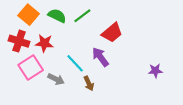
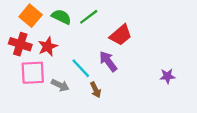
red star: (44, 43) -> (48, 46), turned -30
pink square: (31, 68) -> (33, 73), turned 30

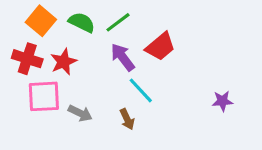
purple arrow: (108, 61) -> (123, 57), moved
cyan line: (81, 68) -> (141, 90), moved

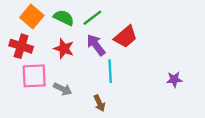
red star: (64, 62) -> (64, 49), moved, turned -30
cyan line: (141, 90) -> (110, 71), turned 40
brown arrow: (127, 119) -> (99, 103), moved

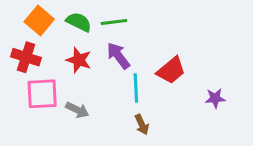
green line: (92, 18) -> (114, 22), turned 30
red trapezoid: (126, 37) -> (171, 70), moved
brown arrow: (99, 103) -> (142, 125), moved

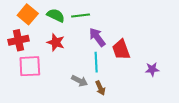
purple arrow: (118, 56) -> (97, 37), moved
red cross: (26, 57) -> (18, 40), turned -30
red trapezoid: (171, 70) -> (121, 50), turned 110
gray arrow: (77, 110) -> (80, 81), moved

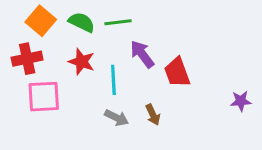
cyan line: (96, 62) -> (113, 80), moved
purple star: (152, 69) -> (241, 101), moved
brown arrow: (100, 88) -> (153, 115), moved

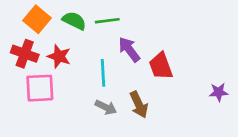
red cross: (27, 59) -> (25, 54), turned 32
red star: (82, 62) -> (59, 56), moved
brown arrow: (153, 115) -> (139, 105), size x1.4

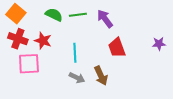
orange square: (37, 19) -> (16, 14), moved
purple arrow: (129, 50) -> (105, 19), moved
purple star: (219, 92) -> (159, 44), moved

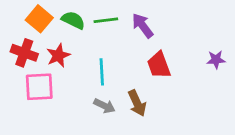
orange square: (16, 14) -> (39, 19), moved
red star: (43, 41) -> (58, 56), turned 30

